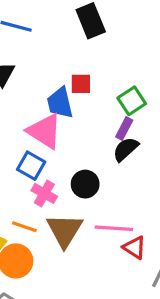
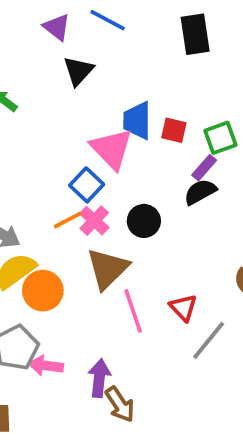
red square: (81, 84) -> (174, 130), moved
orange line: (24, 227) -> (68, 220), moved, turned -60
pink line: (114, 228) -> (133, 311), moved, turned 54

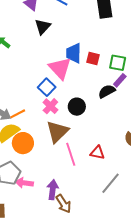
green square: (220, 138) -> (118, 63), turned 30
purple rectangle: (204, 168) -> (120, 80), moved
orange line: (68, 220) -> (18, 114), moved
red triangle: (183, 308) -> (97, 153), turned -35
gray line: (209, 340) -> (110, 183), moved

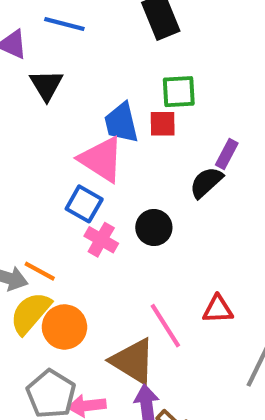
green square: (118, 63) -> (179, 92), moved
orange line: (18, 114) -> (40, 271), turned 70
brown triangle: (57, 132) -> (133, 361), moved, turned -30

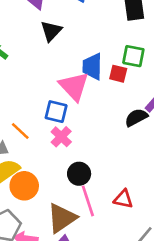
blue square: (84, 204) -> (56, 112), turned -30
black circle: (154, 227) -> (79, 174), moved
orange line: (40, 271) -> (20, 131), moved
brown triangle: (133, 361) -> (62, 218), turned 40

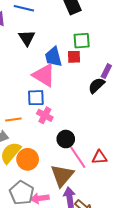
black triangle: (51, 31) -> (27, 38), moved
orange line: (20, 131) -> (13, 120), turned -35
red triangle: (123, 199) -> (100, 157), moved

